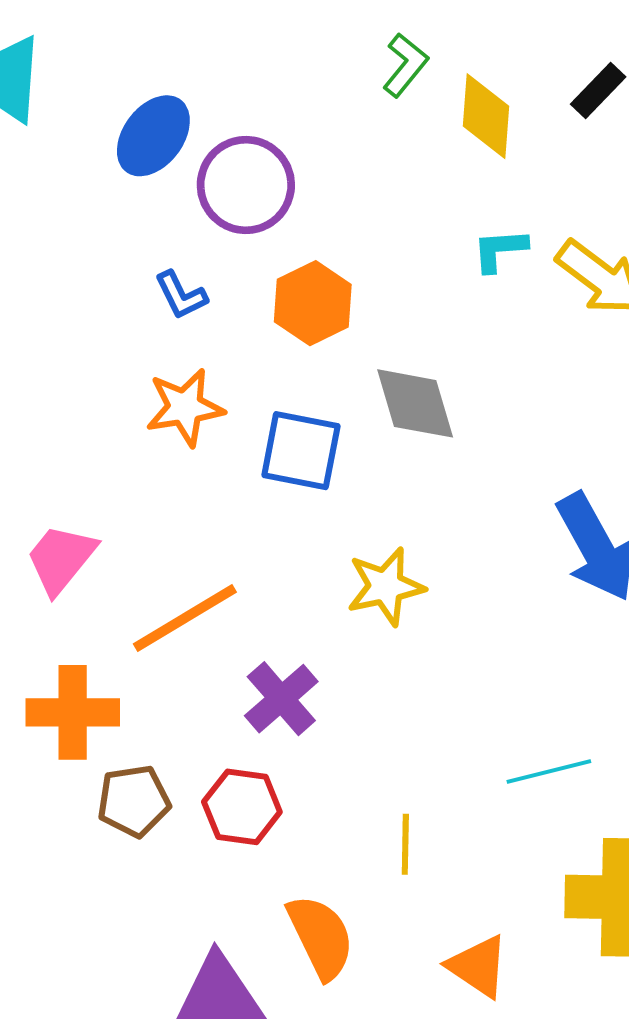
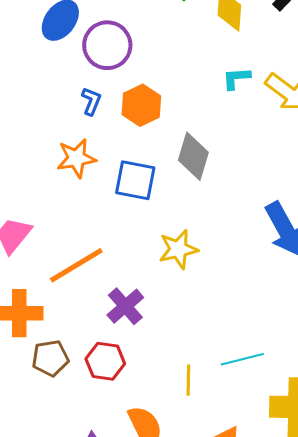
blue L-shape: (181, 295) -> (91, 101), moved, turned -132
gray diamond: (415, 403) -> (193, 156), turned 33
cyan line: (549, 771) -> (242, 359), moved

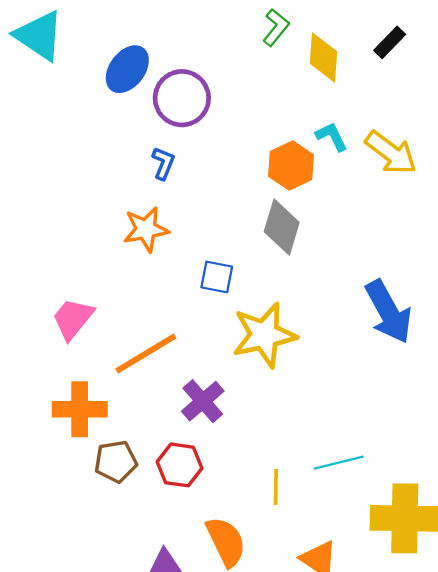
cyan L-shape: (236, 78) -> (332, 136), turned 68
orange hexagon: (141, 105) -> (291, 165), moved
blue square: (135, 180) -> (217, 277), moved, size x0.7
yellow star: (178, 249) -> (264, 335), size x1.4

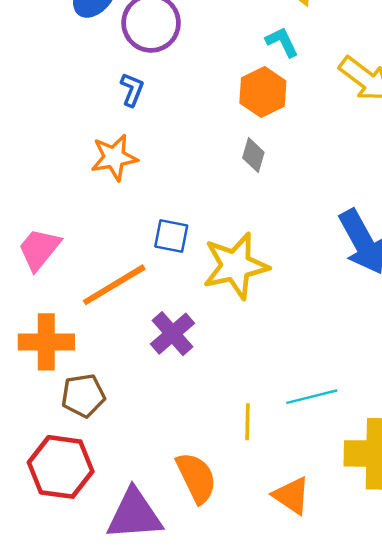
cyan L-shape: (332, 136) -> (282, 42), moved
gray diamond: (282, 227) -> (253, 155), size x0.6
blue square: (217, 277) -> (171, 236), moved
red hexagon: (180, 465) -> (61, 467), moved, size x1.4

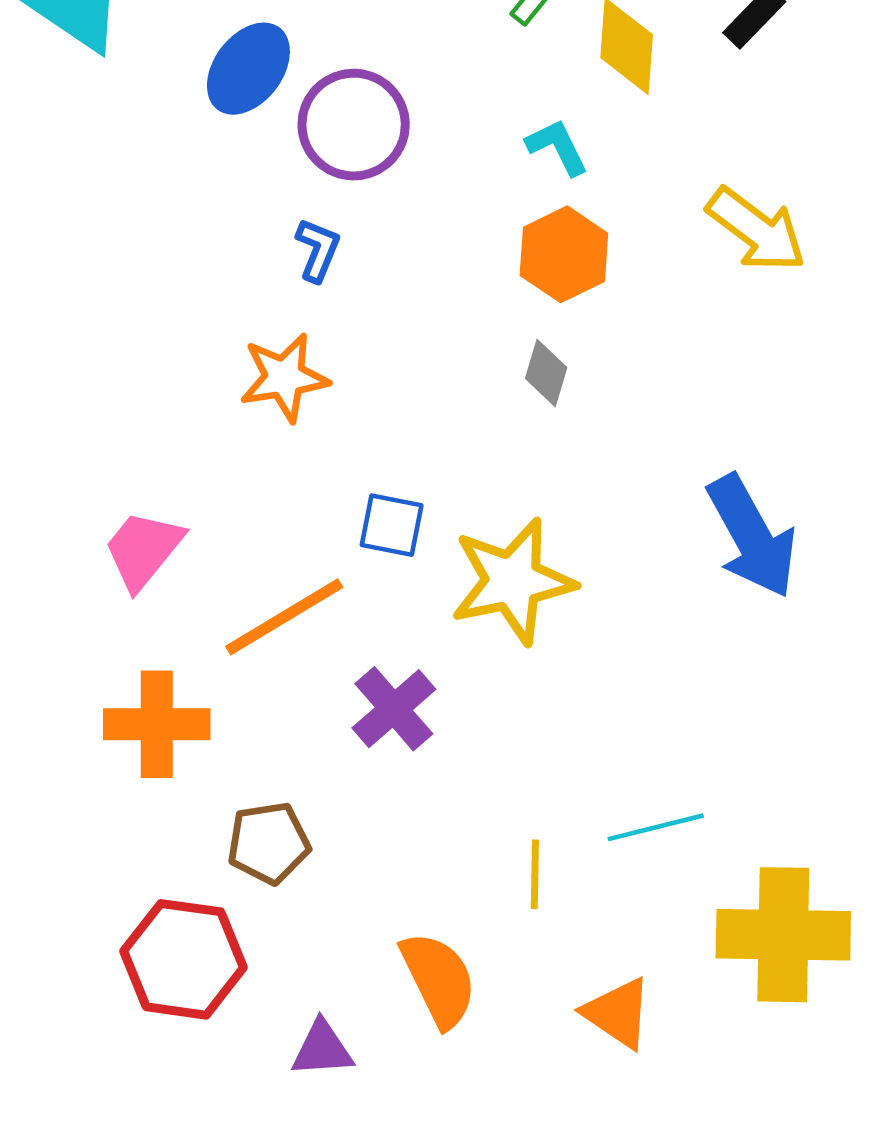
cyan L-shape: (282, 42) -> (557, 147), moved
brown pentagon: (83, 396) -> (269, 843), moved
purple triangle: (134, 515) -> (322, 1049), size x0.6

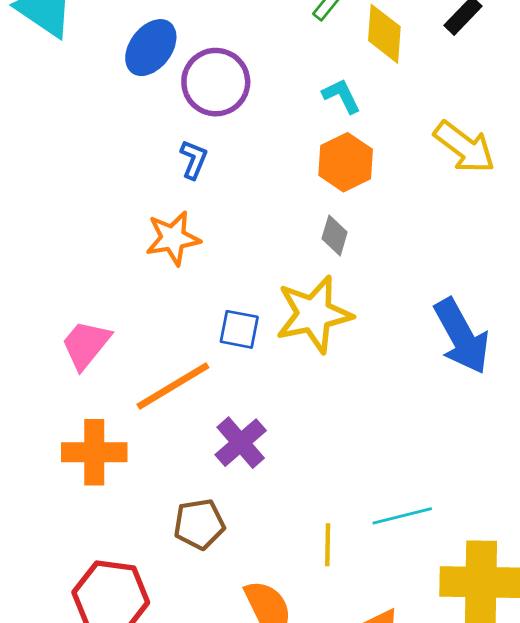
yellow star: (513, 581) -> (314, 314), moved
brown pentagon: (269, 843) -> (199, 524), moved

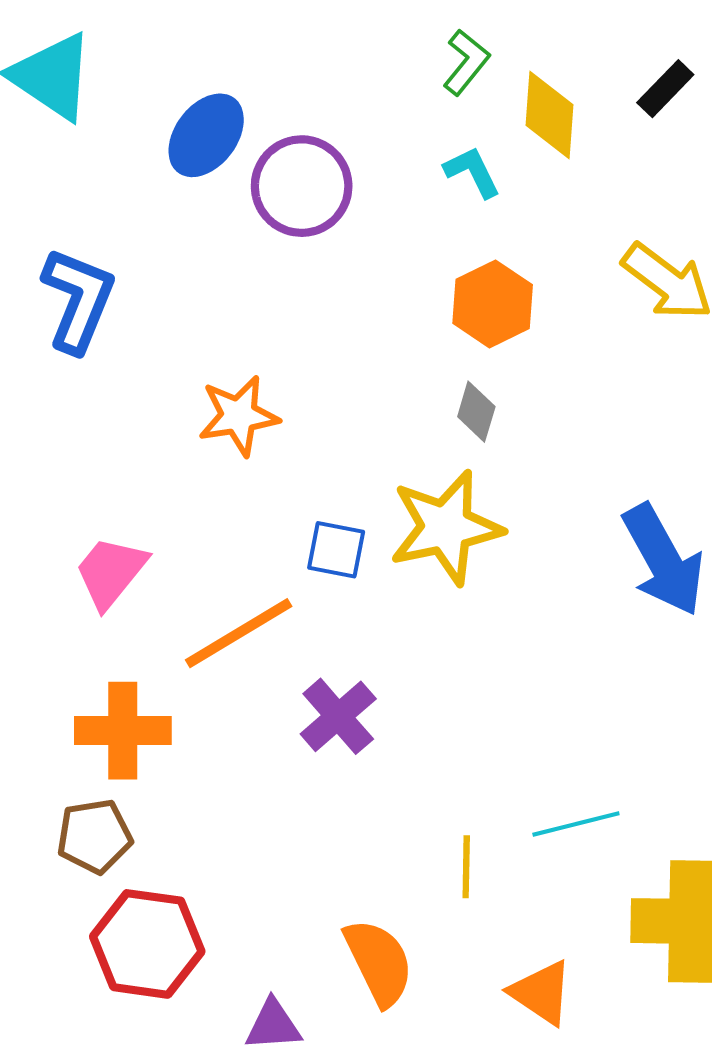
cyan L-shape: (341, 96) -> (472, 172), moved
blue L-shape: (194, 159) -> (78, 300), moved, size x1.8
brown pentagon: (199, 524) -> (94, 836), moved

